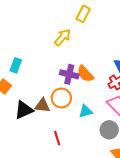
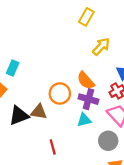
yellow arrow: (63, 37) -> (101, 46), moved
purple cross: (69, 74) -> (88, 99), moved
orange circle: (61, 98) -> (60, 93), moved

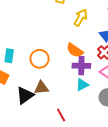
orange circle: (60, 93) -> (39, 59), moved

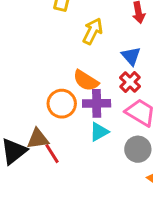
orange circle: (39, 59) -> (62, 104), moved
red line: (61, 115) -> (52, 154), moved

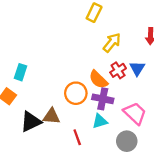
red cross: (130, 82) -> (118, 70), moved
red line: (52, 154) -> (77, 137), moved

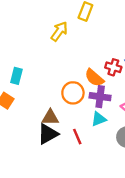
yellow arrow: (112, 43) -> (59, 31), moved
red cross: (118, 70) -> (113, 67), turned -35
black triangle: (31, 122) -> (48, 134), moved

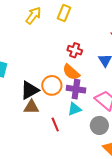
yellow arrow: (59, 31) -> (33, 16), moved
red cross: (113, 67) -> (75, 50), moved
black triangle: (48, 134) -> (30, 90), moved

